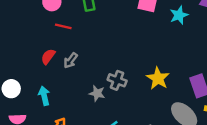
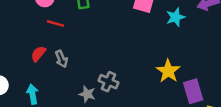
gray arrow: (71, 60) -> (61, 59), turned -63
yellow star: (158, 78) -> (168, 71), moved

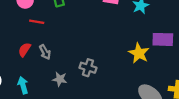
purple rectangle: (193, 91) -> (163, 39), moved, turned -66
gray star: (87, 94) -> (60, 79), moved

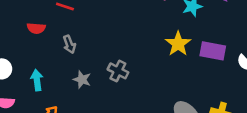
red semicircle: (25, 50) -> (36, 28), moved, turned -128
yellow star: (139, 53) -> (178, 44), moved

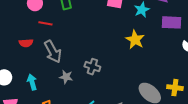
gray arrow: (69, 44) -> (53, 52), size x1.6
purple rectangle: (213, 51) -> (172, 22), moved

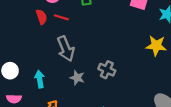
yellow star: (135, 40) -> (156, 46), turned -30
red semicircle: (26, 43) -> (42, 17), moved, turned -112

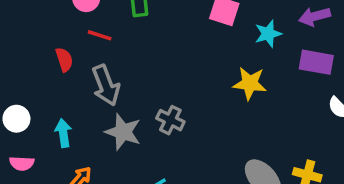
red semicircle: (42, 17) -> (64, 60), moved
gray star: (77, 78) -> (123, 132), size x1.5

